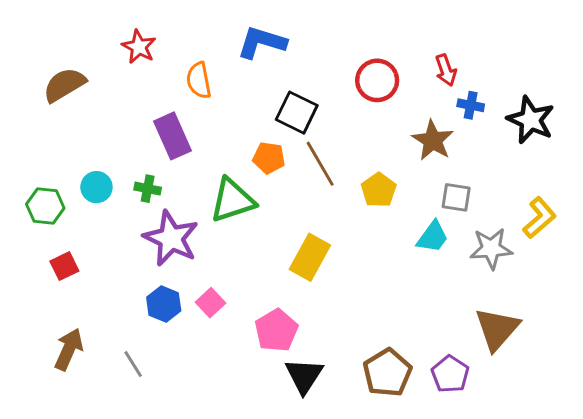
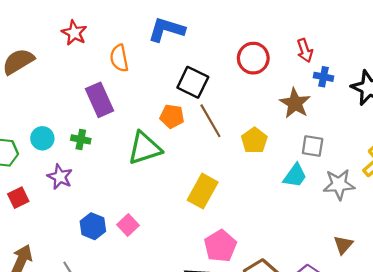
purple star: (171, 238) -> (60, 177), moved, size x0.6
brown triangle: (497, 329) -> (343, 245), size x0.6
pink pentagon: (276, 330) -> (220, 246), moved

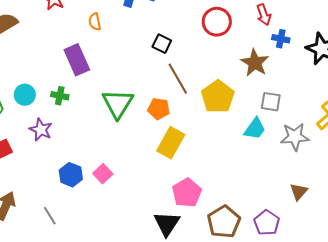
orange semicircle: (119, 58) -> (95, 22), size x0.7
black square: (193, 82) -> (162, 44), size x0.7
orange pentagon: (172, 116) -> (159, 109), moved
yellow pentagon: (254, 141) -> (218, 97), size x1.4
green triangle: (145, 148) -> (118, 104), turned -40

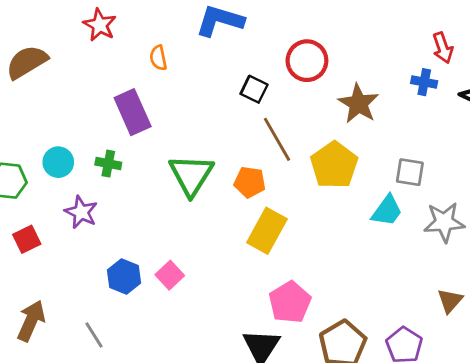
red arrow: (264, 15) -> (443, 48), moved
red circle: (217, 22) -> (307, 61), moved
brown star: (255, 63) -> (358, 104), moved

